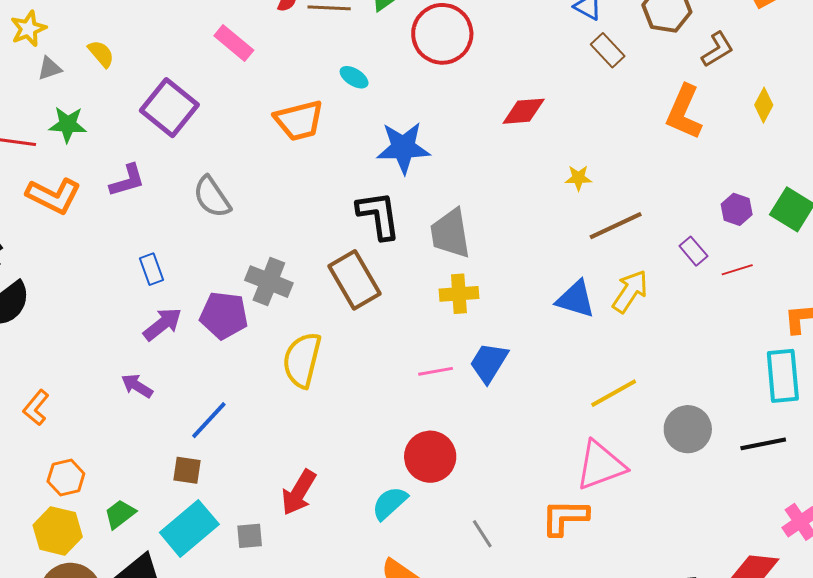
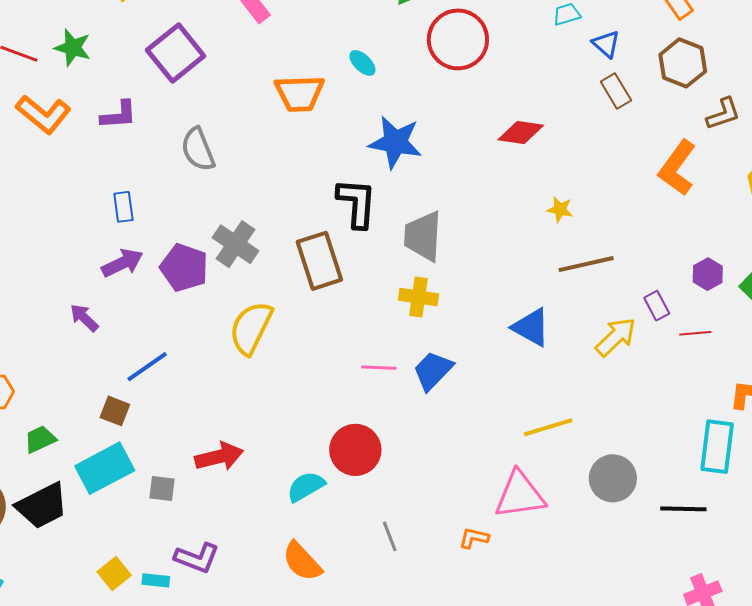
yellow arrow: (630, 291) -> (616, 337), moved
red arrow: (299, 492) -> (219, 457), turned -147
orange L-shape: (565, 517) -> (474, 538), size x0.6

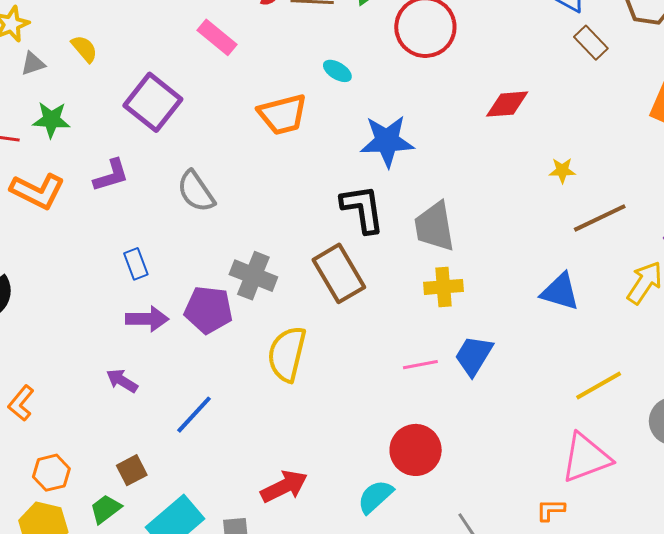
purple arrow: (122, 263) -> (147, 319), turned 39
brown square: (115, 411) -> (132, 470), moved, turned -36

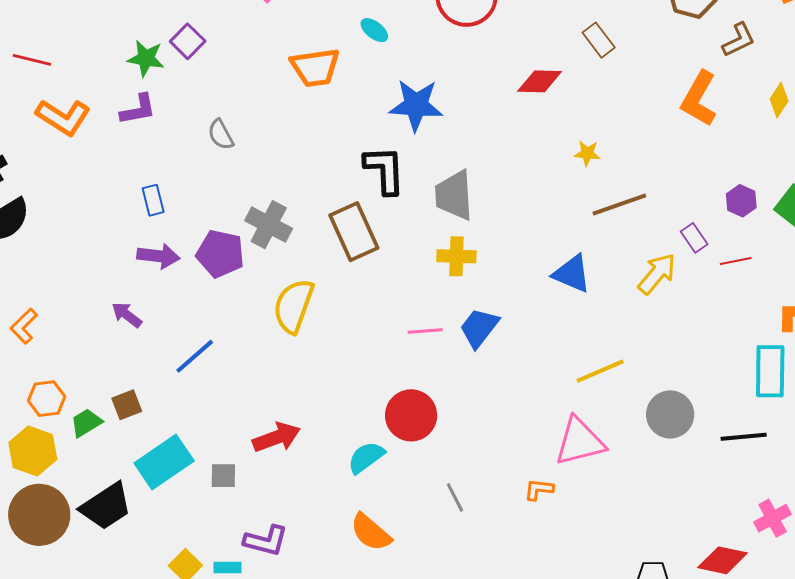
brown rectangle: (591, 43) -> (599, 40), moved
purple square: (153, 102) -> (188, 41), size x0.6
green star: (51, 120) -> (146, 58), moved
gray semicircle: (196, 191) -> (221, 135), size x0.7
green trapezoid: (106, 509) -> (86, 423), moved

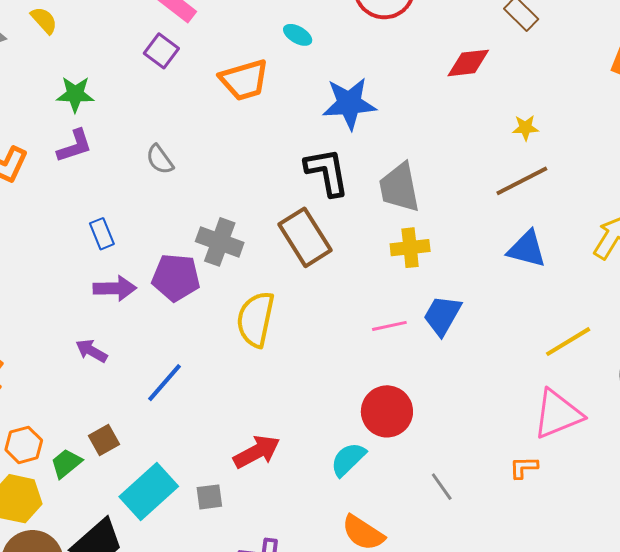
purple square: (188, 41) -> (161, 51), moved
brown line: (619, 205) -> (522, 181), moved

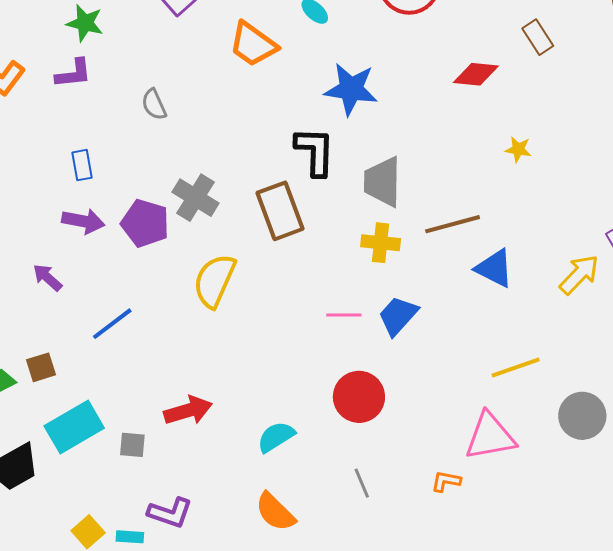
orange trapezoid: (244, 80) -> (253, 44), turned 40
brown line: (522, 181) -> (453, 224), moved
red circle: (387, 411) -> (359, 397), moved

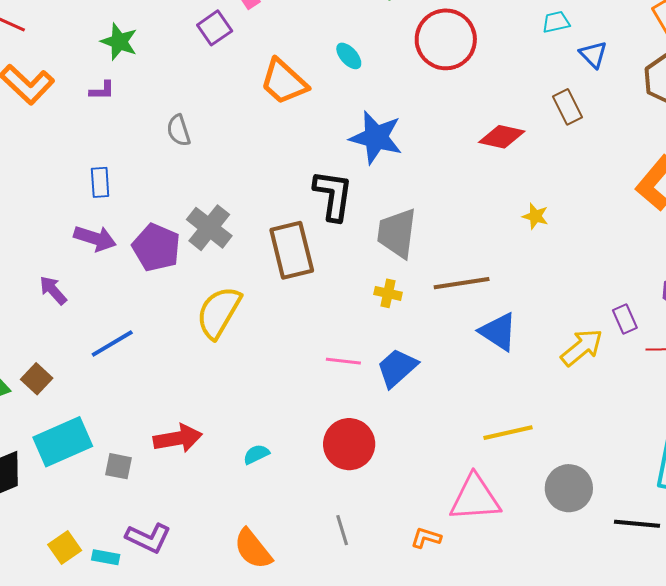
purple L-shape: (73, 74) -> (102, 91), size x0.7
yellow cross: (381, 243) -> (388, 293), size x0.7
brown square: (41, 367) -> (37, 379), turned -36
cyan semicircle: (276, 437) -> (256, 454), moved, size x0.7

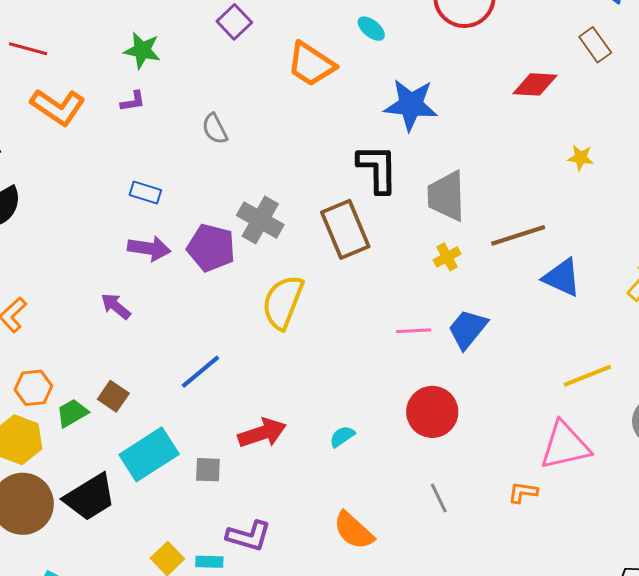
blue rectangle: (100, 182) -> (145, 192), turned -60
yellow cross: (388, 293) -> (447, 257), turned -32
blue line: (112, 344) -> (200, 372), moved

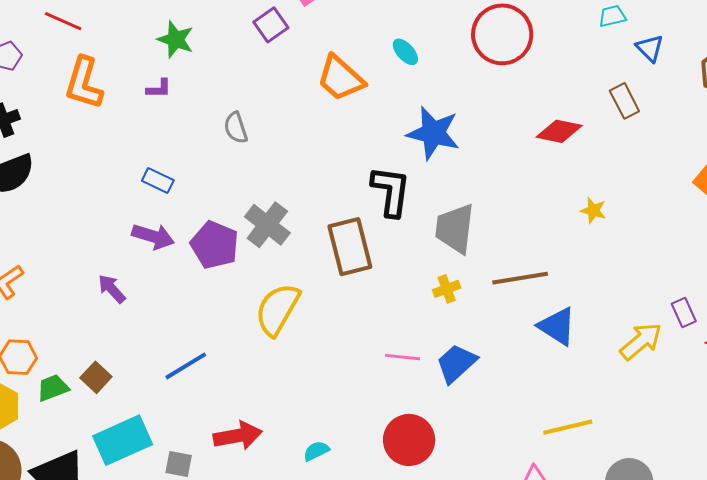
orange L-shape: (58, 107) -> (84, 83), turned 64

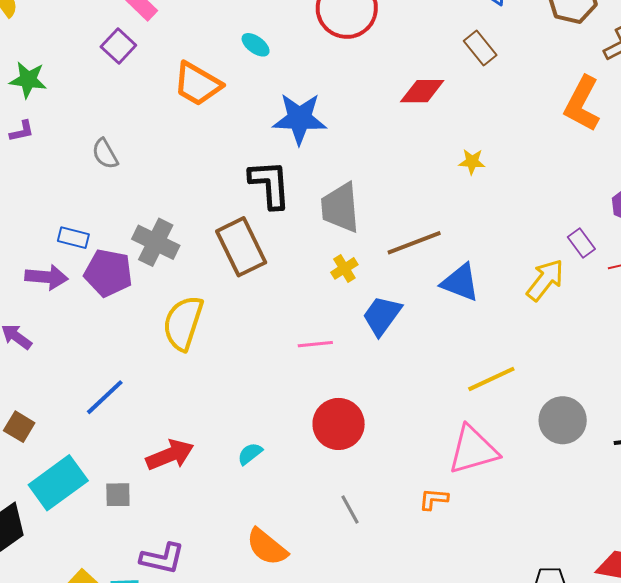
blue rectangle: (158, 180) -> (73, 238), moved
blue trapezoid: (456, 363) -> (382, 316), moved

